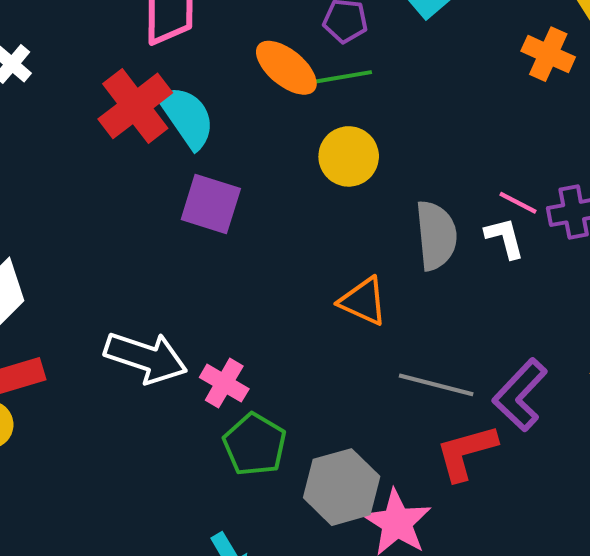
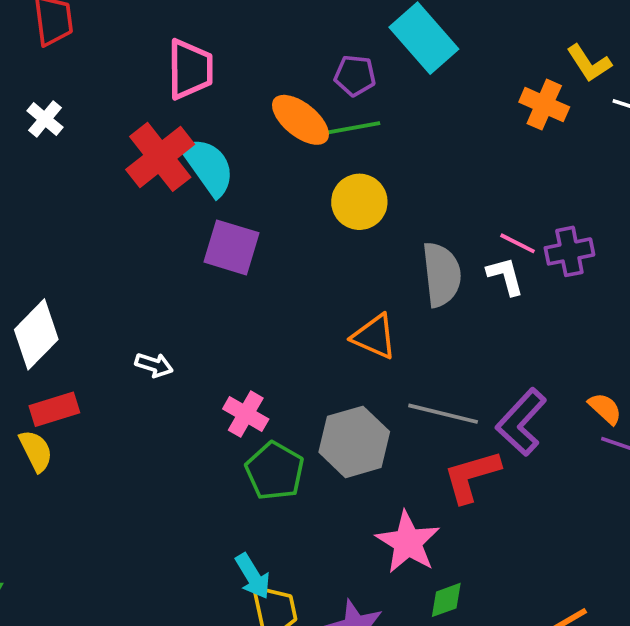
white arrow: (146, 357) -> (154, 365), moved, size x0.5
gray hexagon: (342, 487) -> (354, 442), moved

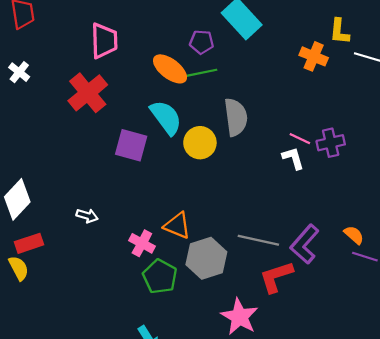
yellow L-shape: (589, 63) -> (339, 31), turned 40
cyan semicircle: (208, 167) -> (166, 117), moved
yellow circle: (359, 202) -> (200, 143), moved
gray semicircle: (442, 274) -> (236, 117), moved
orange triangle: (374, 336) -> (177, 226), moved

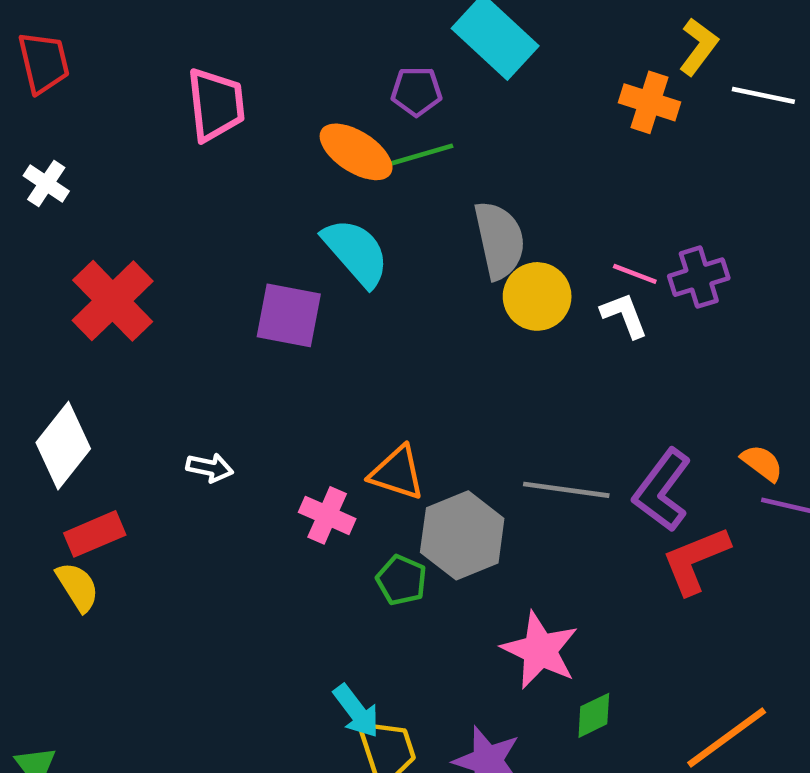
yellow L-shape: (339, 31) -> (698, 47), turned -144
red cross: (88, 93) -> (113, 301), moved
yellow circle: (200, 143) -> (537, 296), moved
green pentagon: (160, 277) -> (402, 580), moved, size x0.7
red L-shape: (276, 277) -> (696, 560), moved

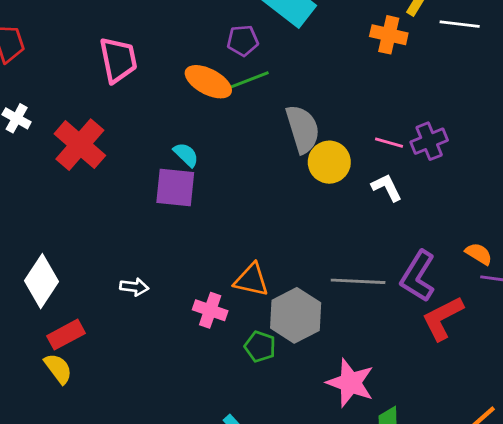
cyan semicircle: (356, 252) -> (186, 155), moved, size x0.6
red cross: (113, 301) -> (80, 145), moved
white L-shape: (624, 315) -> (387, 187), moved

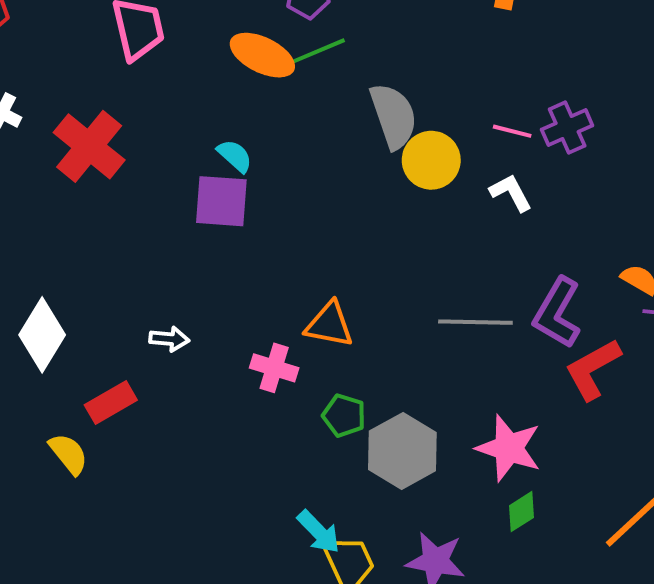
gray hexagon: (296, 315) -> (402, 451), moved
red rectangle: (66, 335) -> (111, 402), moved
pink star: (350, 383) -> (509, 448), moved

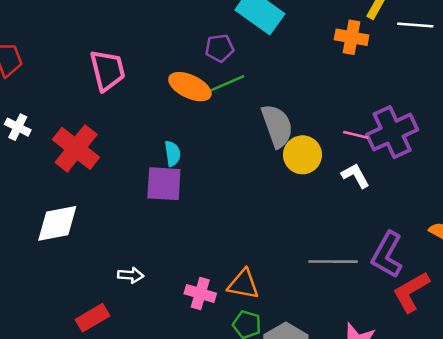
purple cross: (567, 128) -> (392, 132), size x1.5
cyan semicircle: (235, 156) -> (173, 153), turned 40
orange triangle: (329, 325) -> (243, 284), moved
white diamond: (42, 335) -> (57, 223), moved, turned 48

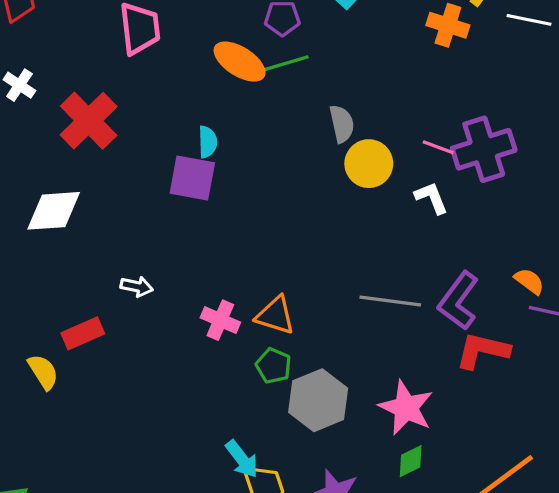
gray semicircle: (277, 126) -> (342, 124), size x0.7
red L-shape: (411, 292) -> (482, 351), turned 36

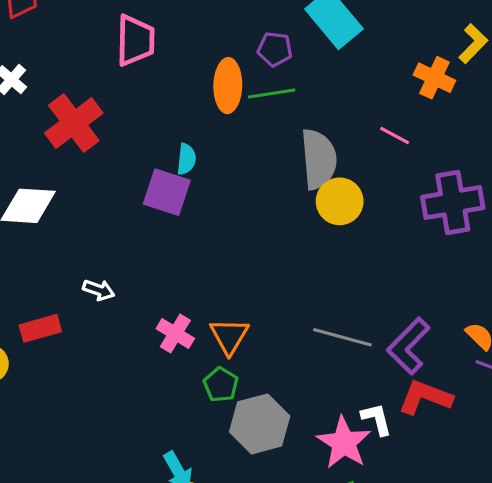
orange ellipse: (240, 62) -> (228, 86), turned 51
gray semicircle: (342, 124) -> (319, 159), size x1.6
pink line: (438, 147) -> (395, 136), moved
white L-shape: (431, 198) -> (377, 419), moved
orange triangle: (275, 315) -> (229, 336), turned 36

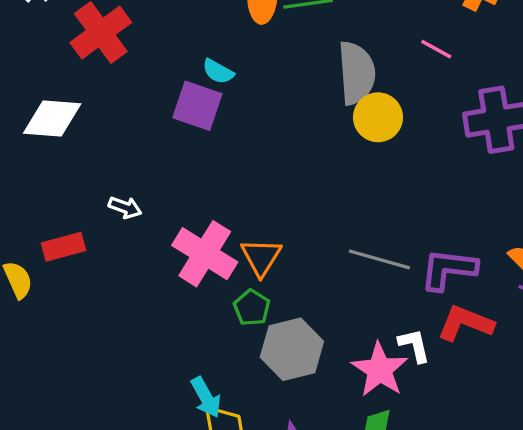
cyan semicircle: (186, 159) -> (218, 72), turned 112
pink cross: (175, 333) -> (205, 254), size x1.6
purple L-shape: (408, 346) -> (448, 269), turned 52

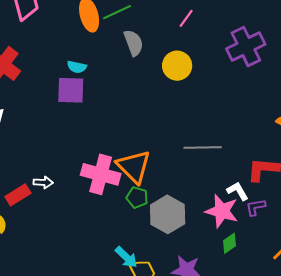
pink line: (436, 49) -> (186, 18), moved, turned -66
gray semicircle: (357, 73) -> (134, 43), moved, size x0.7
white arrow: (125, 207) -> (43, 182), moved
orange triangle: (261, 257) -> (134, 167), size x1.4
purple L-shape: (448, 269) -> (256, 207), moved, size x0.6

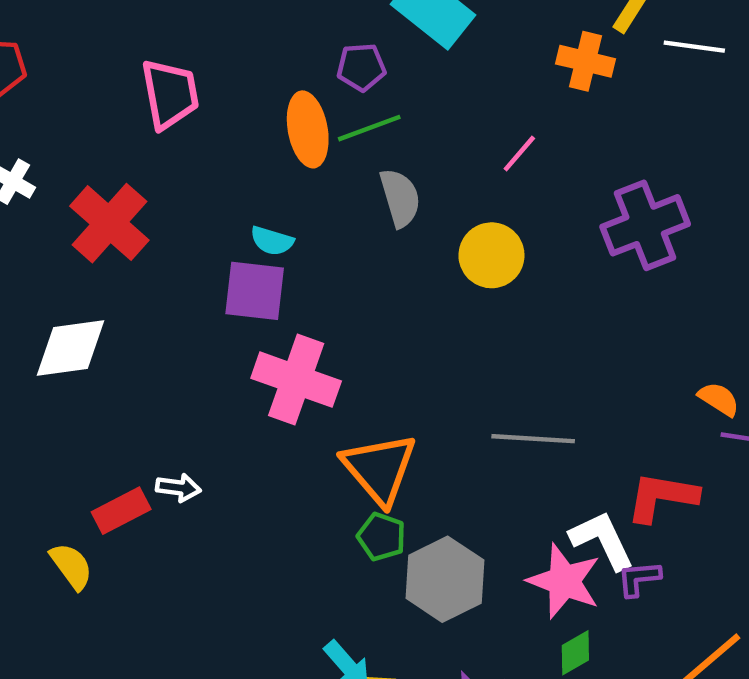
pink cross: (101, 174) -> (296, 380), moved
white L-shape: (238, 191) -> (602, 540), size x1.4

